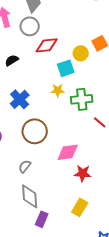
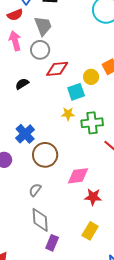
blue cross: (20, 99) -> (25, 134), moved

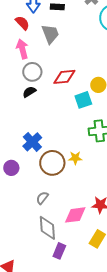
red semicircle: (15, 15) -> (22, 23), turned -112
gray circle: (40, 50) -> (32, 72), moved
yellow star: (68, 114) -> (75, 158), moved
pink diamond: (78, 176) -> (75, 215), moved

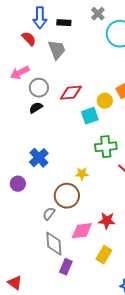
pink arrow: (22, 49) -> (20, 73), moved, turned -102
brown circle: (52, 163) -> (67, 196), moved

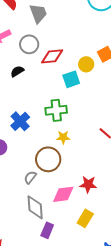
gray circle: (39, 88) -> (29, 44), moved
green cross: (106, 147) -> (56, 110), moved

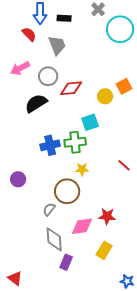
black semicircle: (17, 71) -> (36, 103), size x1.6
cyan square: (71, 79) -> (90, 122), moved
blue cross: (20, 121) -> (50, 145), moved, turned 30

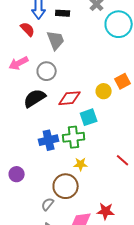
red diamond: (71, 88) -> (70, 98), moved

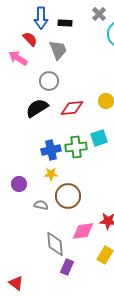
pink arrow: (19, 63) -> (18, 58), moved, turned 60
cyan square: (89, 117) -> (99, 138), moved
yellow star: (81, 164) -> (51, 174), moved
gray semicircle: (48, 204) -> (41, 205), moved, turned 64

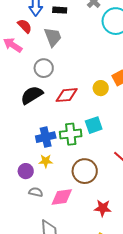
purple circle: (19, 184) -> (26, 171), moved
brown circle: (68, 196) -> (85, 171), moved
pink diamond: (83, 231) -> (62, 197), moved

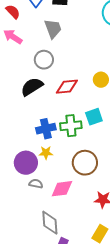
red semicircle: (25, 26) -> (13, 12), moved
purple circle: (26, 171) -> (26, 163), size x1.5

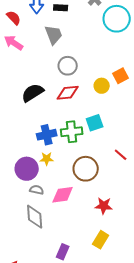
gray circle: (44, 60) -> (68, 66), moved
gray diamond: (50, 223) -> (35, 217), moved

